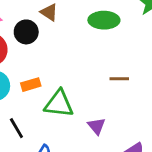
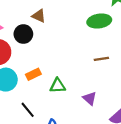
green ellipse: (104, 20) -> (99, 21), moved
green triangle: (59, 104) -> (58, 86), size x0.7

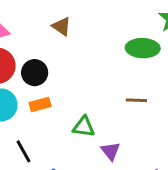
black circle: (23, 34) -> (35, 73), moved
green triangle: (58, 86) -> (84, 127), moved

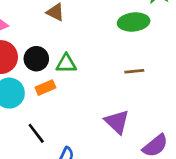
green triangle: (84, 127) -> (66, 64), moved
purple triangle: (111, 151) -> (117, 122), size x1.4

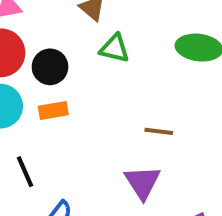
green triangle: (66, 64) -> (115, 48), moved
brown line: (134, 71) -> (159, 131), moved

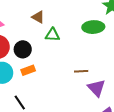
purple triangle: (142, 182) -> (96, 88), moved

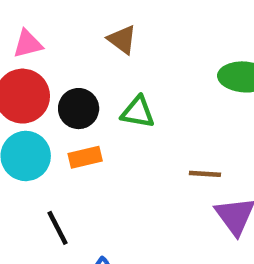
green triangle: (52, 35) -> (138, 112), moved

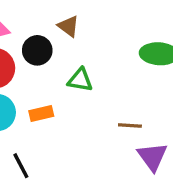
black circle: (79, 109) -> (37, 50), moved

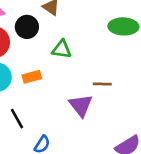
purple triangle: (152, 157) -> (81, 105), moved

